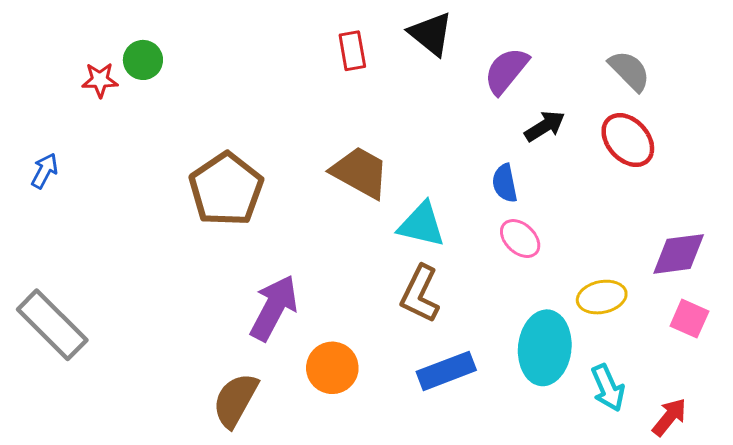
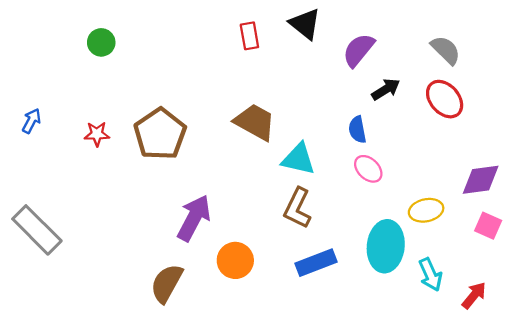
red star: (100, 80) -> (97, 134), moved

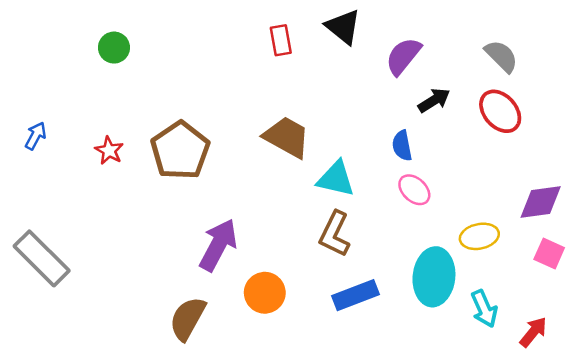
red star: (97, 134) -> (109, 151), turned 30

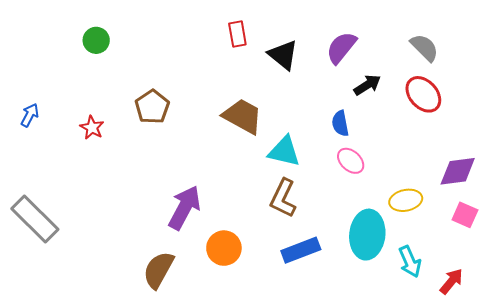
black triangle: (343, 27) -> (283, 55), moved
brown pentagon: (180, 151) -> (152, 107), moved, size x0.7

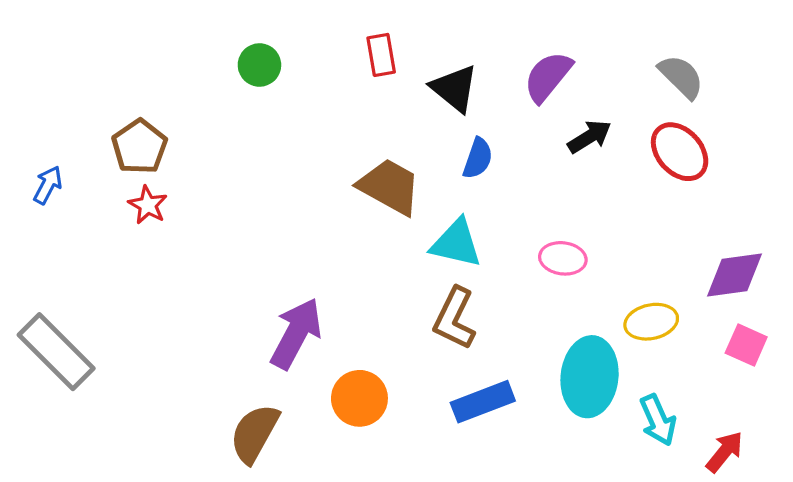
green circle: (96, 40) -> (259, 65), moved
brown pentagon: (152, 107) -> (139, 147), moved
blue semicircle: (340, 123) -> (478, 158), moved, turned -150
pink ellipse: (351, 161) -> (563, 258), turned -36

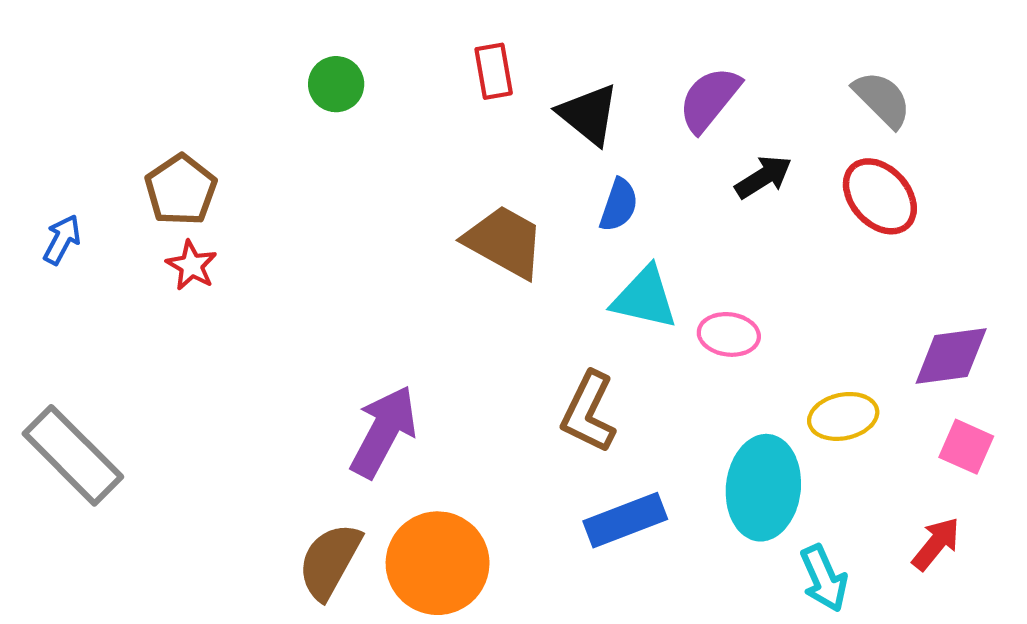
cyan triangle: (456, 243) -> (645, 298), moved
orange circle: (359, 398) -> (438, 563), moved, size x1.4
cyan arrow: (658, 420) -> (824, 578), moved
red arrow: (725, 452) -> (936, 544), moved

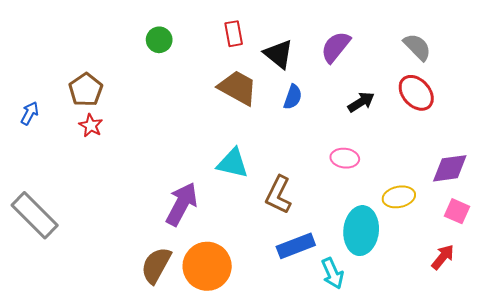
black arrow: (763, 177) -> (361, 102), moved
brown trapezoid: (504, 242) -> (238, 88), moved
cyan triangle: (645, 298) -> (233, 163), moved
cyan arrow: (824, 578) -> (333, 273), moved

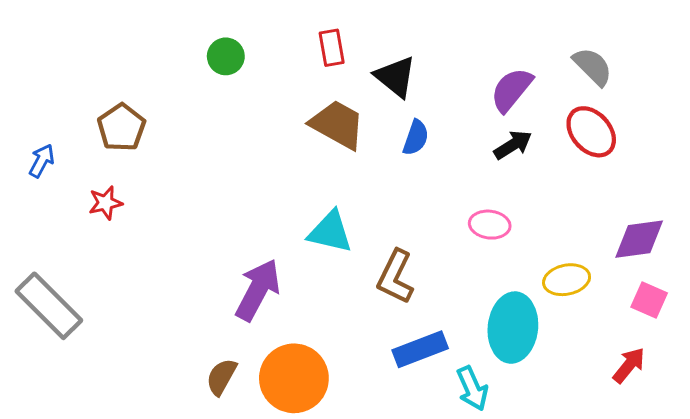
purple semicircle: (336, 47) -> (511, 90), moved
red star: (91, 125) -> (105, 203), moved, turned 30
brown semicircle: (156, 265) -> (221, 377), size x0.7

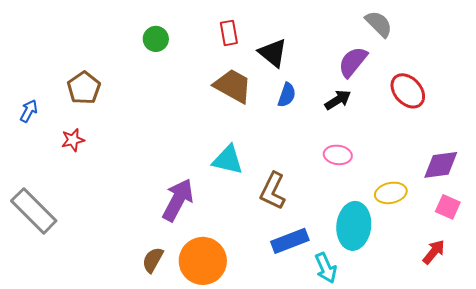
gray semicircle: (593, 67) -> (379, 24), moved
black arrow: (513, 145) -> (338, 100), moved

